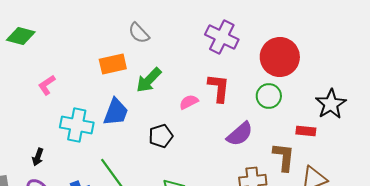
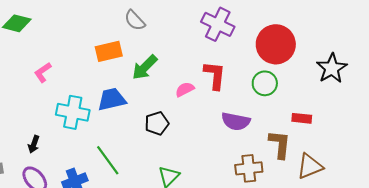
black star: (331, 104) -> (332, 68), moved
blue trapezoid: (116, 112) -> (112, 99), turned -124
purple semicircle: (240, 134) -> (236, 121), turned 52

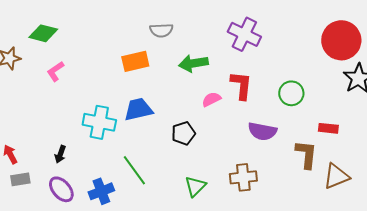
gray semicircle: (135, 20) -> (161, 30), turned -50
red circle: (276, 44) -> (341, 40), moved
green arrow: (145, 67) -> (193, 63), moved, turned 36
pink L-shape: (43, 72) -> (55, 71), moved
brown cross: (249, 168) -> (243, 177), moved

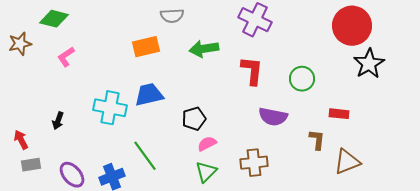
pink semicircle: (211, 99) -> (207, 144), moved
black arrow: (60, 154) -> (58, 121), moved
brown L-shape: (306, 154) -> (317, 140), size x0.7

